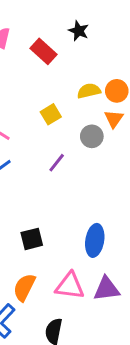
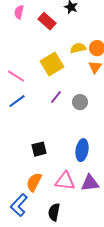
yellow square: (51, 114) -> (52, 64), size x1.6
gray circle: (92, 136) -> (80, 102), moved

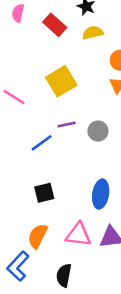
yellow semicircle: (78, 48) -> (93, 33), moved
purple line: (56, 97) -> (67, 124), turned 40
blue line: (17, 101) -> (42, 143), moved

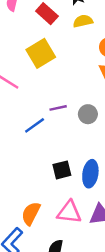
yellow square: (61, 81) -> (41, 53), moved
black square: (44, 193) -> (62, 170), moved

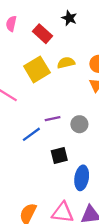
yellow semicircle: (83, 21) -> (66, 63), moved
black square: (62, 170) -> (59, 155), moved

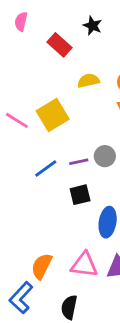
pink semicircle: (11, 24) -> (21, 22), moved
yellow square: (37, 69) -> (53, 115), moved
purple line: (53, 119) -> (79, 162), moved

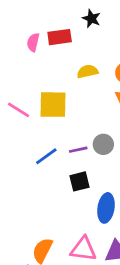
pink semicircle: (21, 22) -> (33, 42), moved
red rectangle: (60, 45) -> (60, 37), turned -50
yellow square: (53, 115) -> (53, 105), turned 32

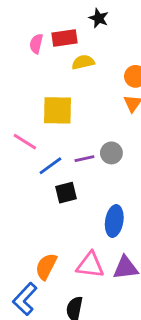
yellow semicircle: (87, 71) -> (83, 62), moved
pink line: (19, 110) -> (25, 142), moved
black square: (79, 181) -> (66, 193), moved

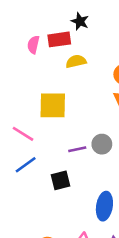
black star: (99, 18) -> (80, 21), moved
blue line: (50, 166) -> (26, 165), moved

